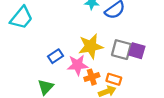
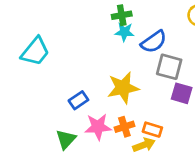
gray square: (121, 50) -> (169, 67), moved
pink star: (78, 65) -> (98, 127), moved

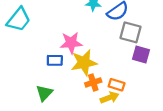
yellow star: (123, 88) -> (84, 63), moved
blue rectangle: (78, 100) -> (55, 60), turned 35
pink star: (98, 127) -> (71, 43), moved

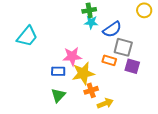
orange rectangle: (117, 85) -> (109, 60), moved
green triangle: (44, 93) -> (58, 95), moved

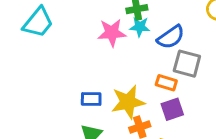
cyan trapezoid: (27, 36) -> (38, 22), moved
pink star: (72, 56) -> (112, 33), moved
purple square: (132, 66) -> (172, 109), moved, turned -35

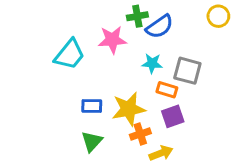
cyan trapezoid: (38, 22) -> (70, 54), moved
cyan star: (140, 27) -> (152, 63), moved
blue semicircle: (171, 37) -> (159, 27), moved

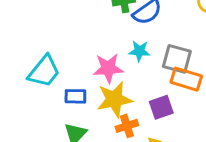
pink star: (112, 40) -> (108, 68), moved
cyan trapezoid: (70, 54) -> (44, 71), moved
orange rectangle: (167, 90) -> (186, 79), moved, size x1.4

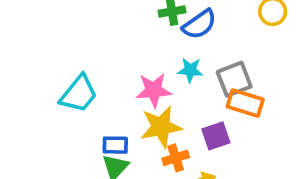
gray square: (177, 59) -> (234, 79), turned -36
blue rectangle: (75, 96) -> (115, 145), moved

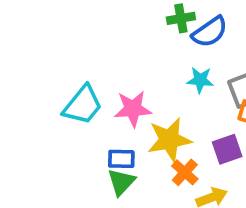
pink star: (154, 90) -> (133, 109), moved
orange cross: (176, 158) -> (185, 172), turned -30

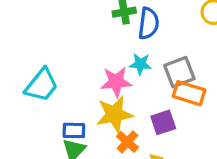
blue semicircle: (210, 32) -> (149, 23), turned -48
pink star: (133, 109) -> (116, 82), moved

